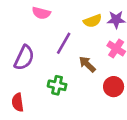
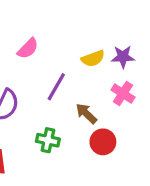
pink semicircle: (41, 13) -> (28, 48), turned -60
red circle: (114, 87) -> (103, 142), moved

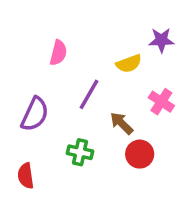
pink semicircle: (28, 48) -> (58, 53), turned -30
purple star: (123, 57) -> (161, 40), moved

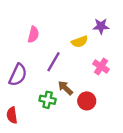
brown arrow: (122, 123) -> (65, 88), moved

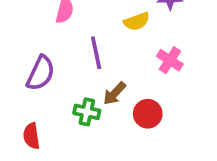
purple line: (54, 62) -> (96, 53), turned -42
brown arrow: (65, 88) -> (114, 93), turned -91

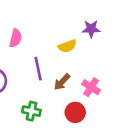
pink cross: (170, 60) -> (91, 87), moved
brown arrow: (114, 93) -> (62, 82), moved

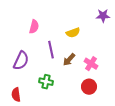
purple star: (91, 29) -> (103, 16), moved
red circle: (75, 112) -> (89, 87), moved

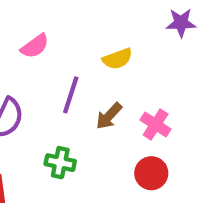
pink semicircle: (34, 27) -> (35, 46), turned 40
purple line: (51, 50) -> (71, 95), turned 30

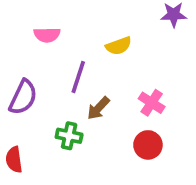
pink semicircle: (35, 46) -> (47, 35), turned 35
brown arrow: (109, 116) -> (98, 108), moved

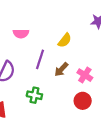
yellow semicircle: (119, 46) -> (65, 40), turned -32
brown arrow: (98, 108) -> (61, 69), moved

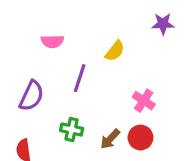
brown arrow: (61, 69) -> (110, 139), moved

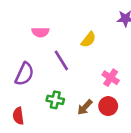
purple line: (80, 78) -> (61, 60), turned -50

